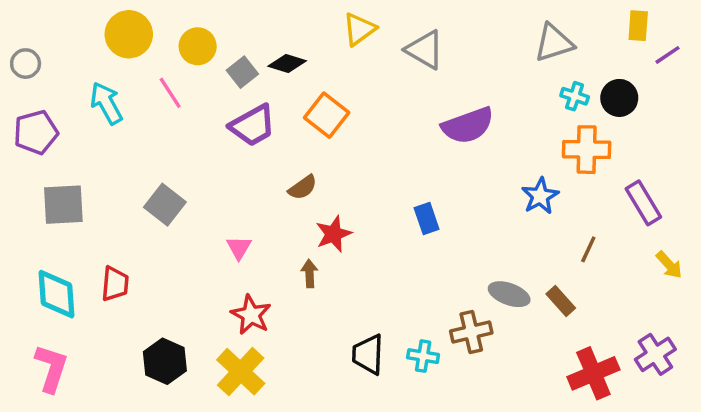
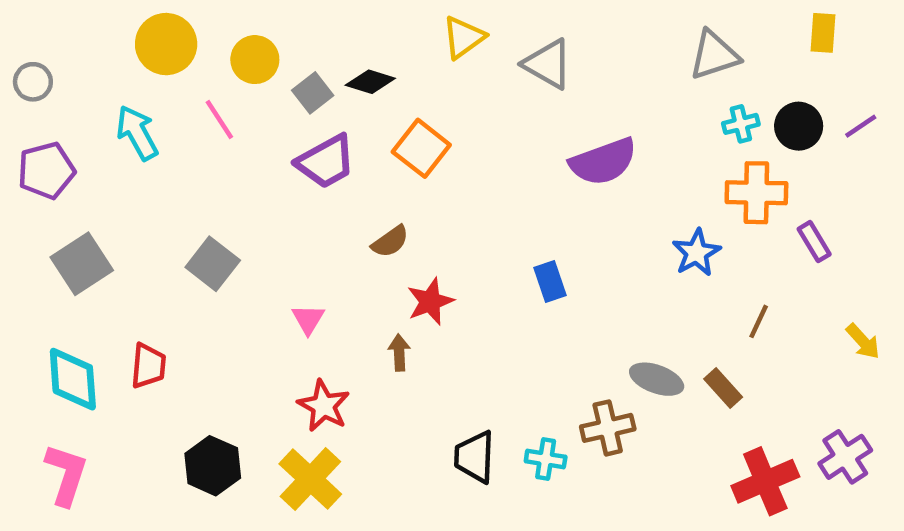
purple line: (667, 55) -> (861, 126), moved
cyan cross: (575, 96) -> (741, 124), turned -32
purple rectangle: (643, 203) -> (814, 242), moved, size x0.7
gray square: (63, 205) -> (82, 264), turned -30

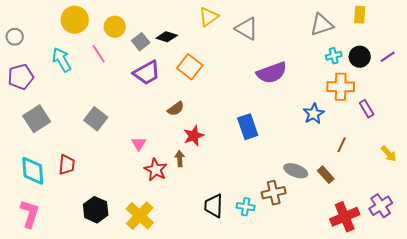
yellow rectangle: (823, 33) -> (360, 15), moved
blue rectangle: (550, 282) -> (248, 127), size x1.4
red star: (324, 406) -> (156, 170), moved

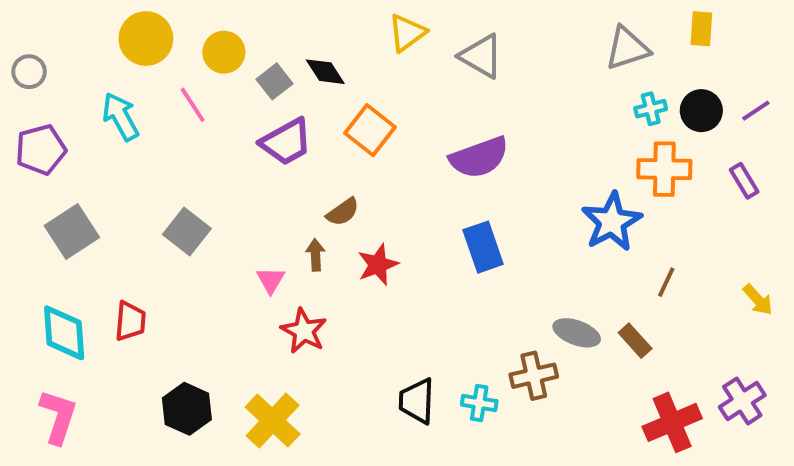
black diamond: (167, 37) -> (325, 72), turned 40
purple semicircle: (272, 73) -> (479, 157), moved
purple rectangle: (367, 109) -> (744, 181), moved
blue star: (314, 114) -> (612, 222), size x1.4
brown arrow: (180, 159) -> (315, 255), moved

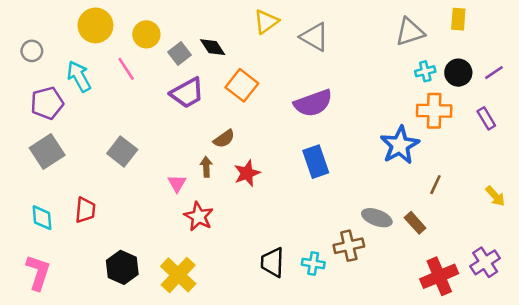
gray circle: (29, 72) -> (32, 51), moved
purple pentagon: (41, 150) -> (47, 103), moved
cyan diamond: (64, 333) -> (42, 218), size x0.7

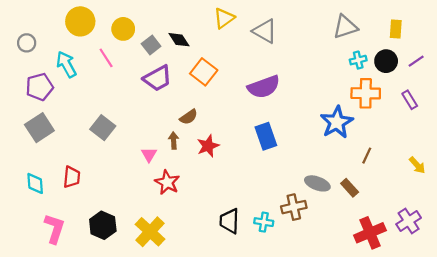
yellow rectangle: (458, 19) -> (396, 29), moved
pink L-shape: (38, 272) -> (55, 229), moved

